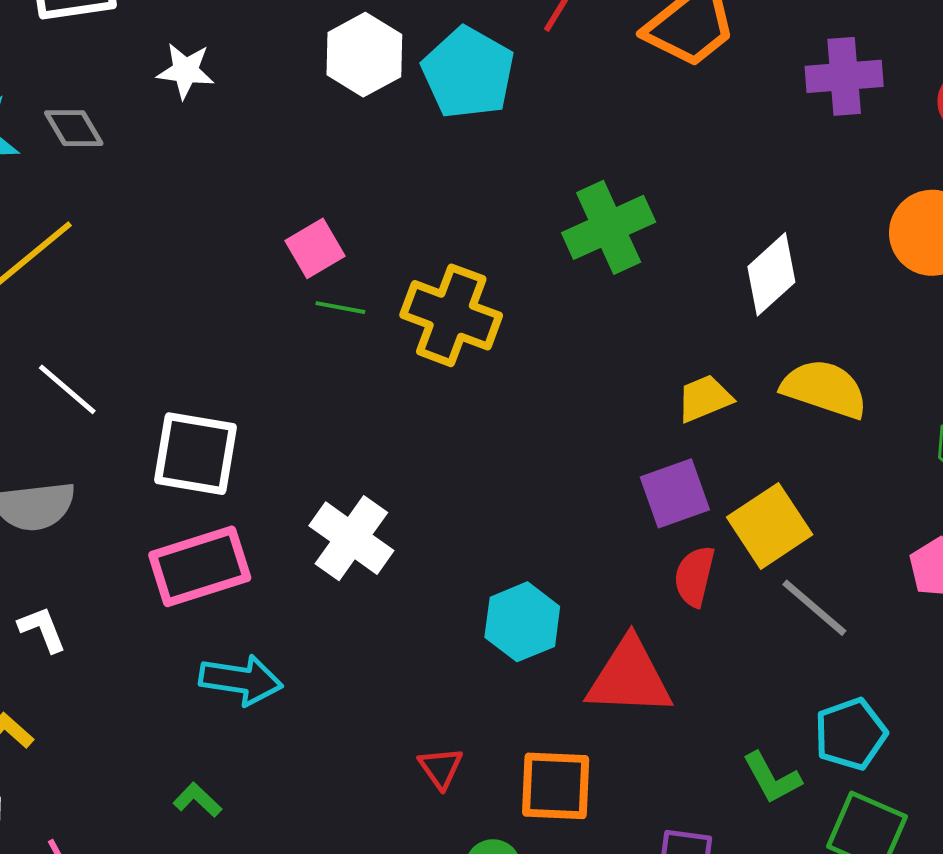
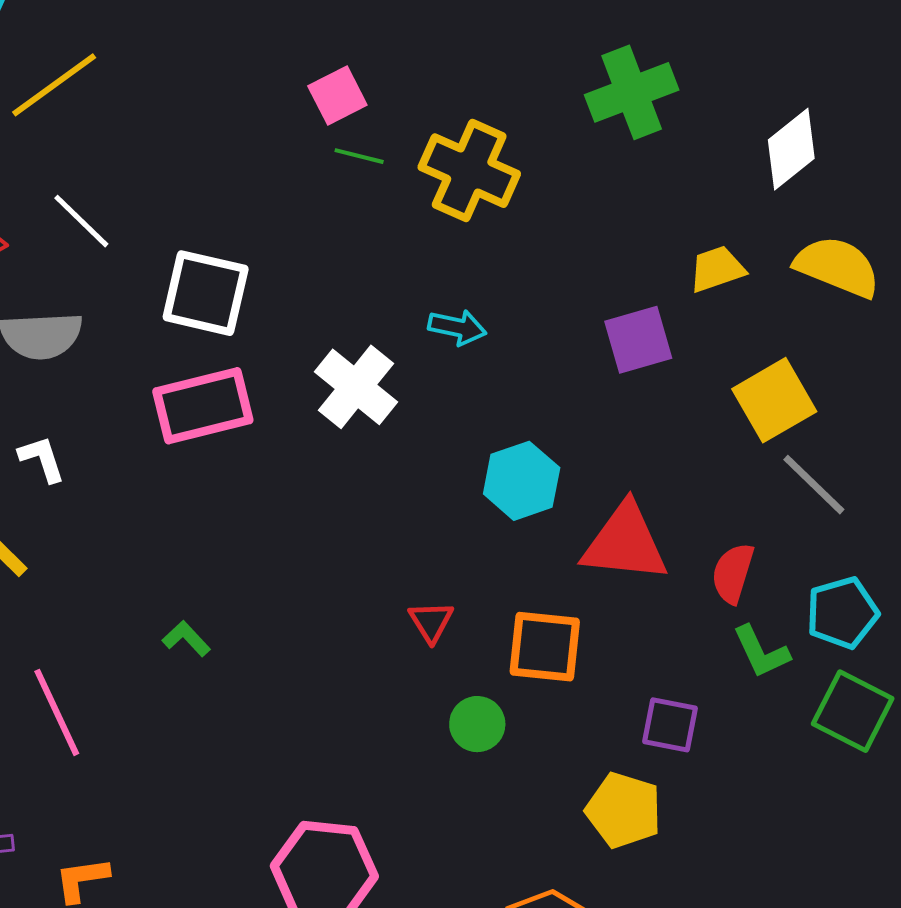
purple square: (675, 493) -> (638, 340), moved
red semicircle: (694, 576) -> (733, 573), moved
cyan arrow: (241, 680) -> (457, 327), moved, size x0.7

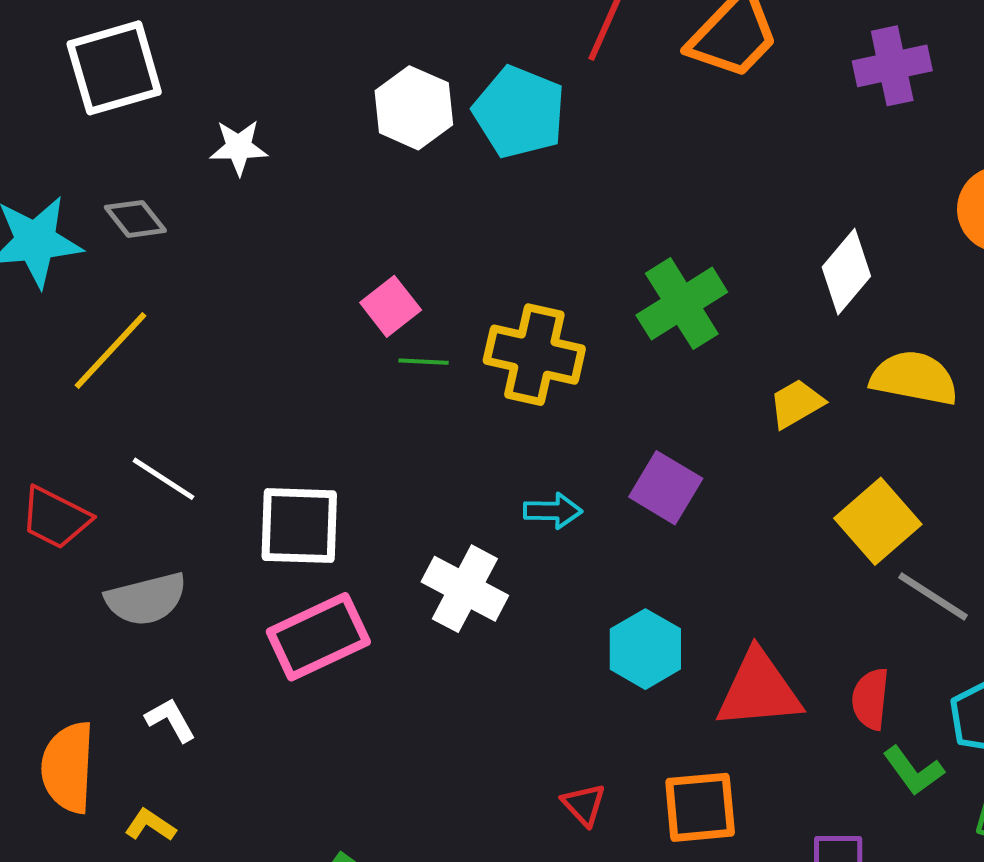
green cross: (632, 92) -> (682, 304), moved
purple square: (638, 340) -> (666, 488), moved, turned -32

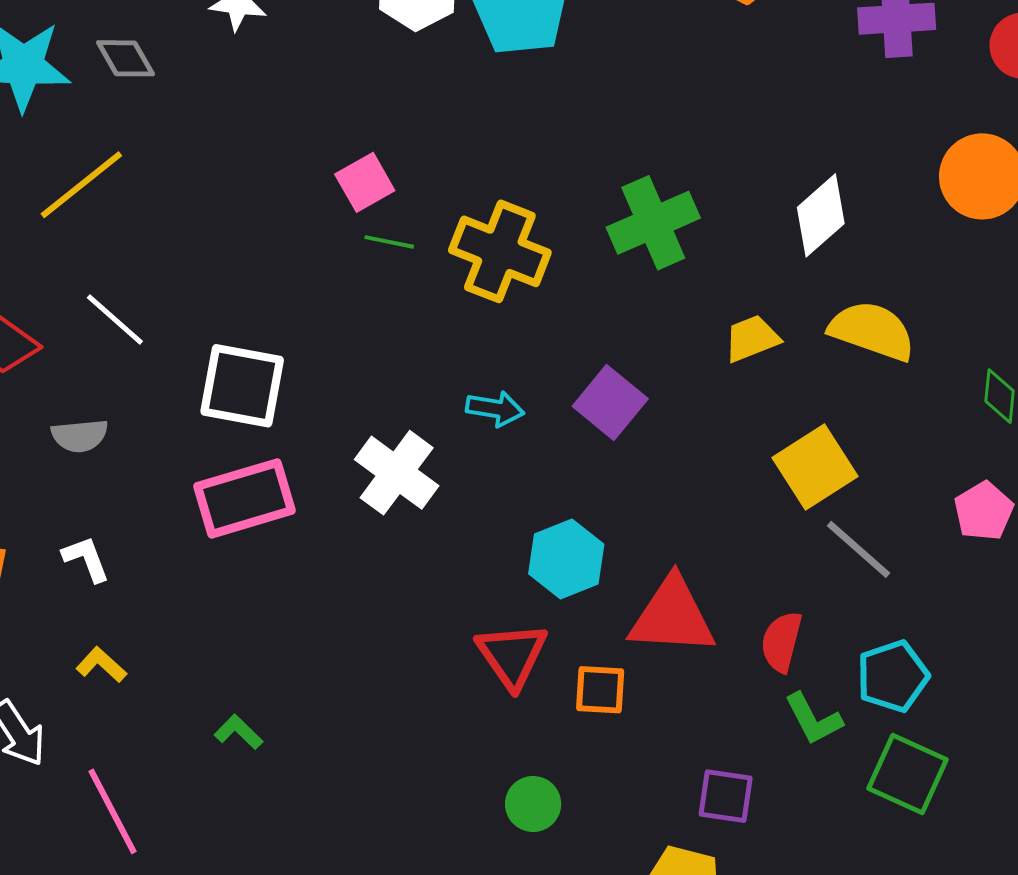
gray semicircle: (146, 599) -> (80, 436), size x0.7
red triangle: (584, 805) -> (512, 655), moved, size x1.6
orange square: (700, 807) -> (600, 690), moved, size x0.7
yellow L-shape: (150, 825) -> (101, 665), moved

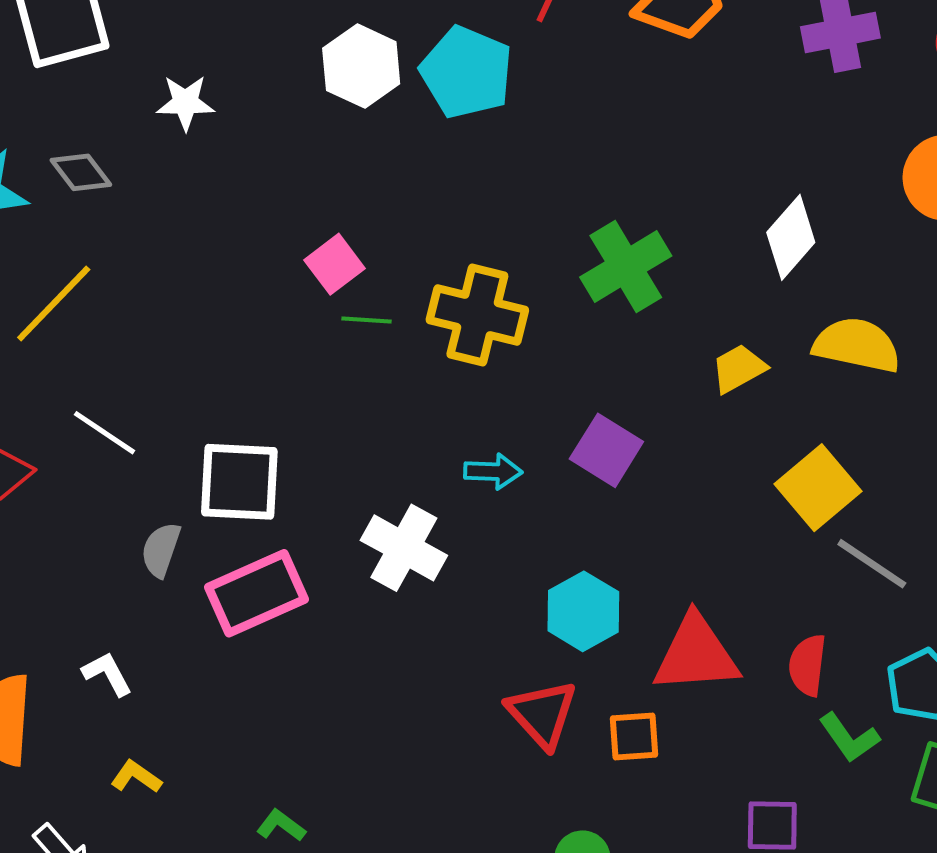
gray semicircle: (80, 436) -> (161, 550), moved, turned 122

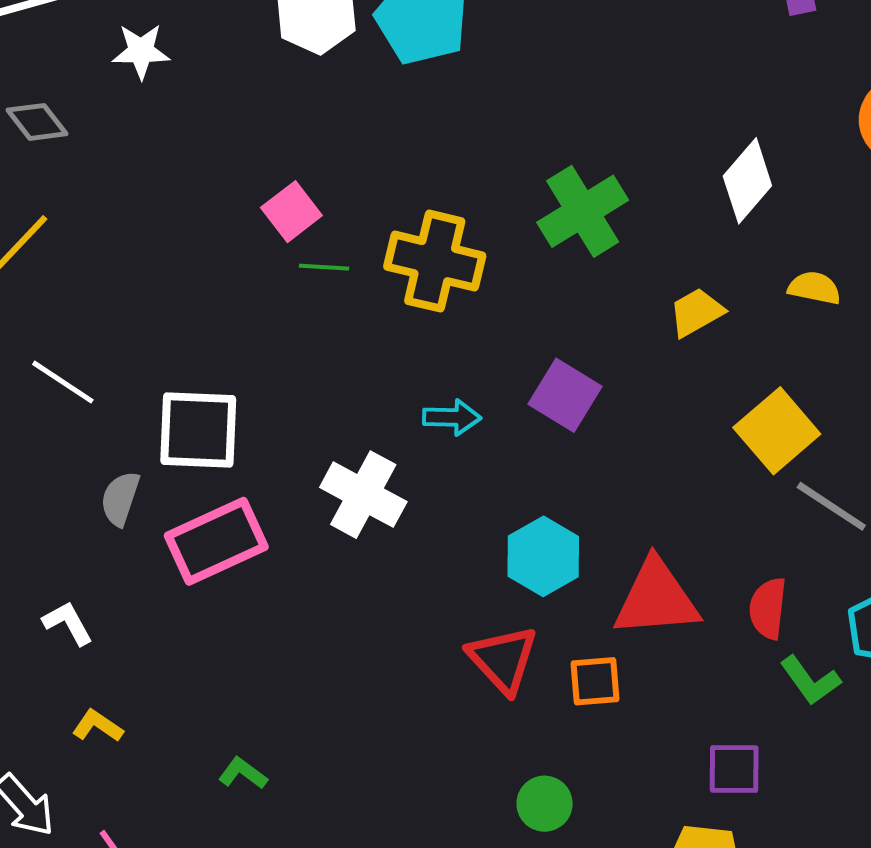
yellow semicircle: (857, 345) -> (814, 288), size x0.6

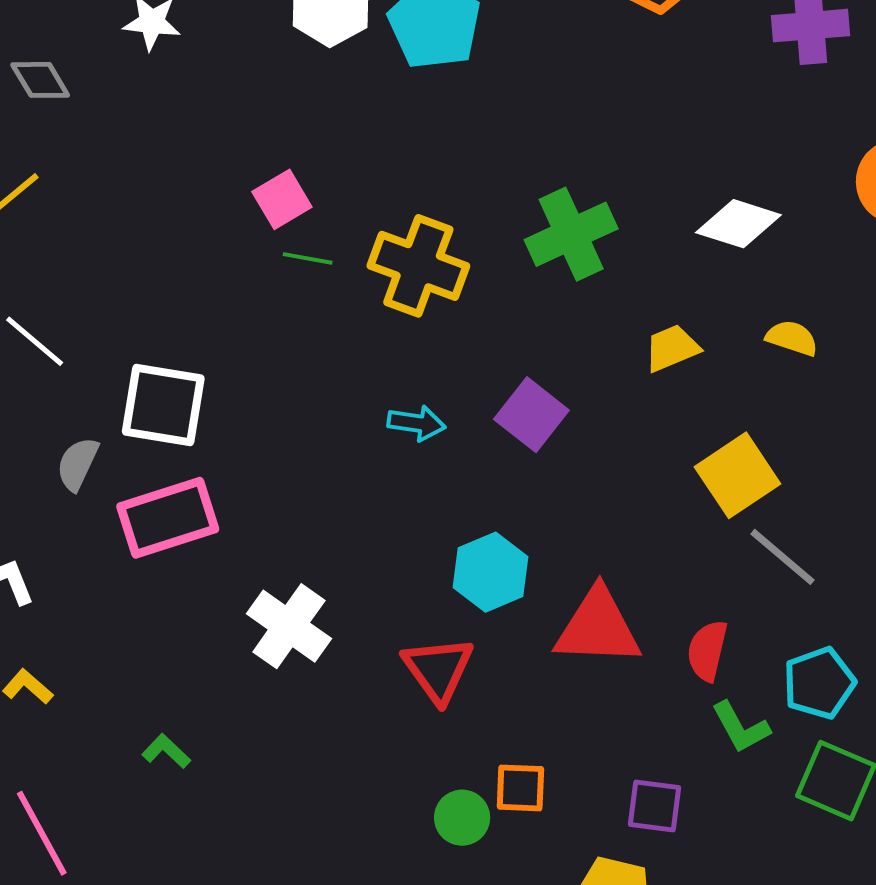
white diamond: (747, 181) -> (738, 224), turned 60
white cross: (363, 495) -> (289, 626), moved
orange square: (595, 681) -> (520, 788), moved

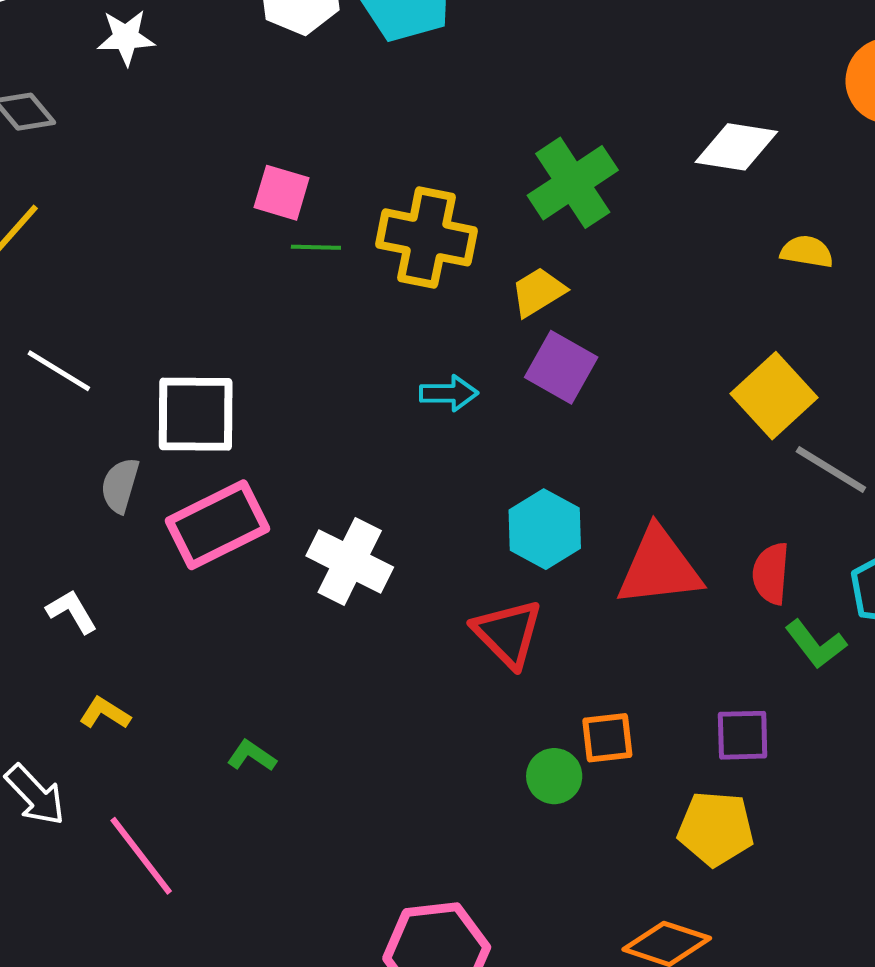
pink square: (282, 199) -> (282, 193), turned -34
yellow trapezoid: (672, 348) -> (538, 292), moved
white cross: (289, 626) -> (350, 561), moved

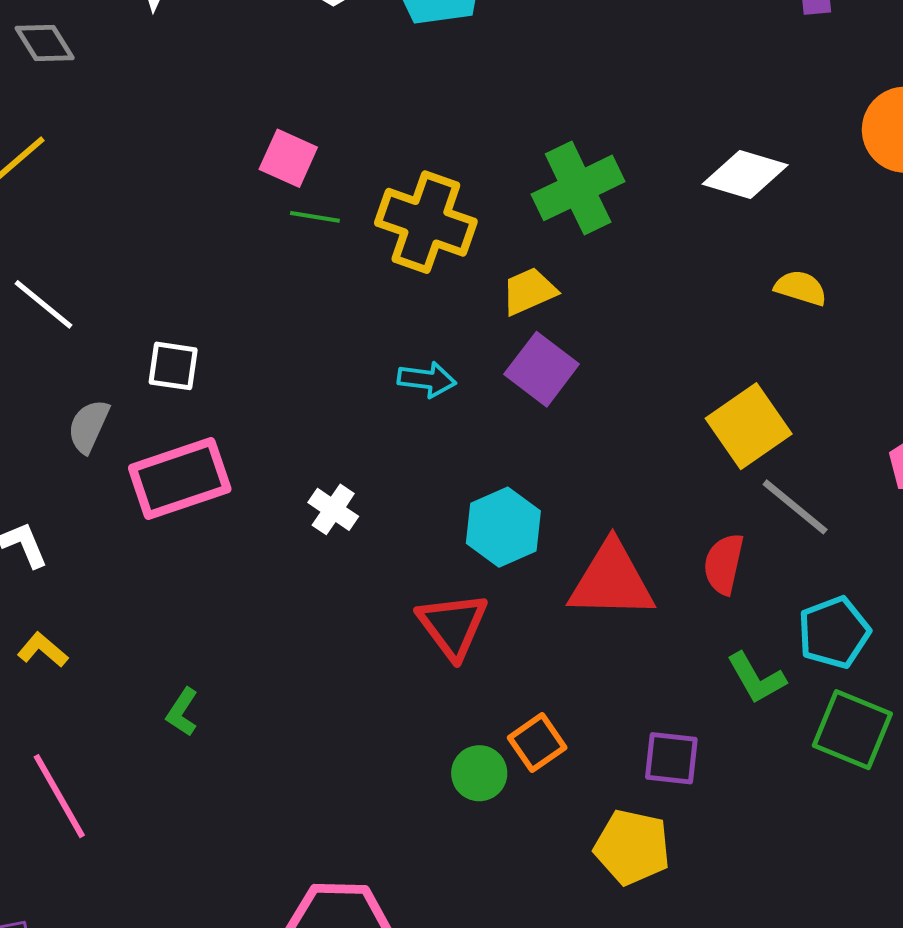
white square: (196, 414) -> (173, 366), size x0.6
white cross: (350, 561) -> (333, 509), moved, size x0.6
red semicircle: (771, 573) -> (724, 564), moved
orange square: (607, 738) -> (537, 743), turned -36
green L-shape: (252, 756) -> (182, 712), turned -99

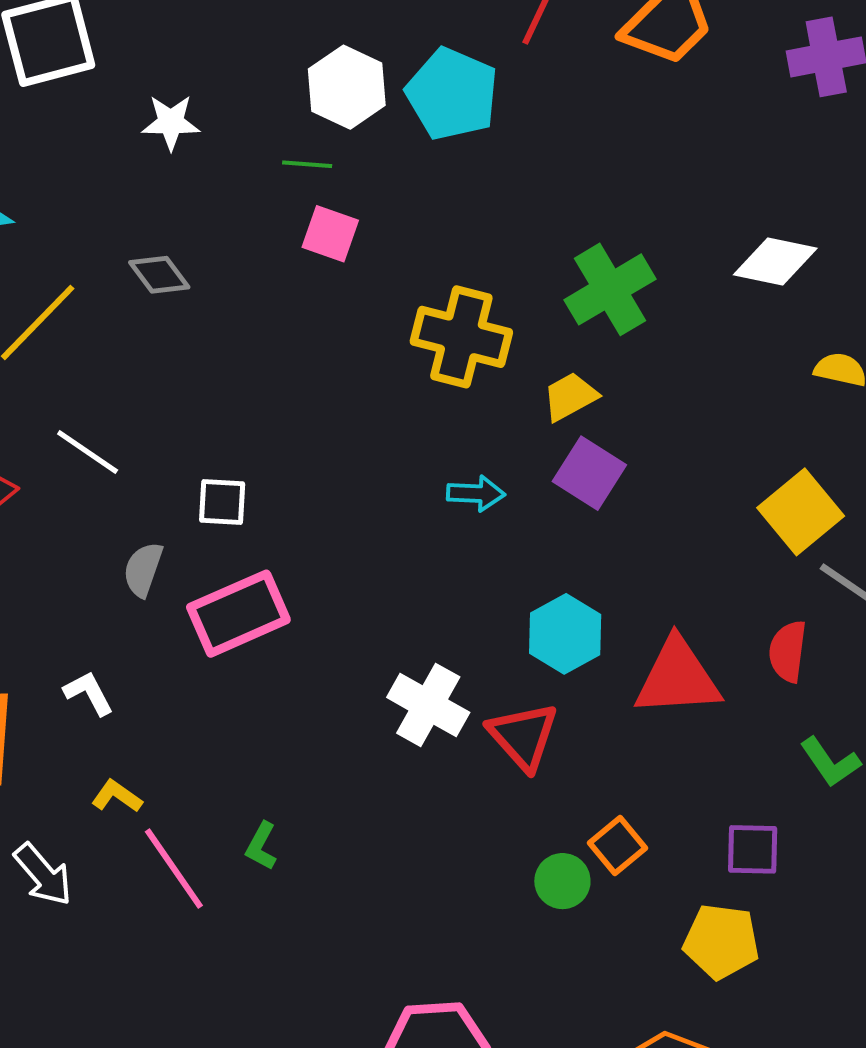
gray diamond: (45, 43) -> (159, 275), moved
pink square: (288, 158) -> (330, 234), moved
green line: (315, 217) -> (307, 164), moved
white cross: (333, 509) -> (428, 705), moved, size x1.6
pink line: (59, 796) -> (174, 869), moved

